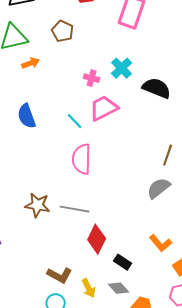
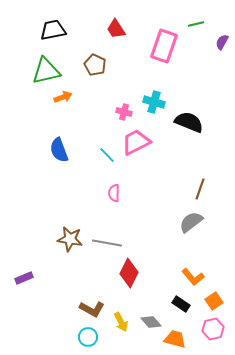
cyan cross: (122, 68) -> (154, 102), turned -30
pink semicircle: (82, 159) -> (114, 193), size x0.6
black rectangle: (123, 262) -> (181, 304), moved

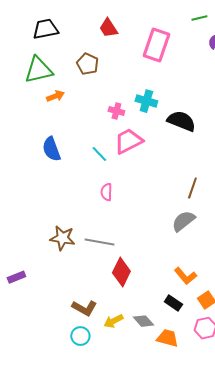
green line: (196, 24) -> (199, 18), moved
yellow arrow: (121, 322) -> (113, 321), turned 90

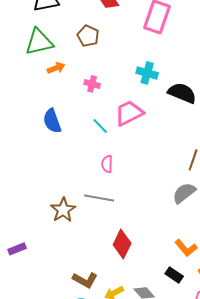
pink cross: (116, 111) -> (92, 84), moved
brown star: (62, 238) -> (63, 210), turned 30
gray line: (99, 242) -> (99, 198), moved

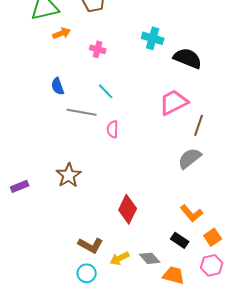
pink trapezoid: (129, 113) -> (174, 102), moved
blue semicircle: (52, 121) -> (58, 86), size x0.7
gray line: (99, 198) -> (82, 112), moved
purple rectangle: (17, 249) -> (20, 186), moved

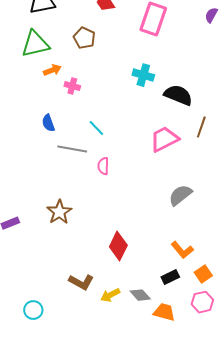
pink cross: (98, 49) -> (72, 86), moved
brown line: (199, 125) -> (201, 127), moved
black rectangle: (180, 240) -> (170, 277), turned -60
cyan circle: (87, 273) -> (33, 310), moved

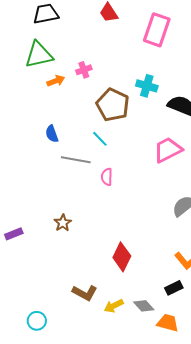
brown pentagon: (84, 38) -> (113, 105), moved, size x1.5
pink cross: (72, 86) -> (84, 70), moved, turned -35
brown star: (59, 212) -> (63, 223), size x0.7

